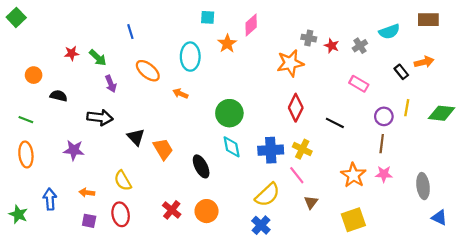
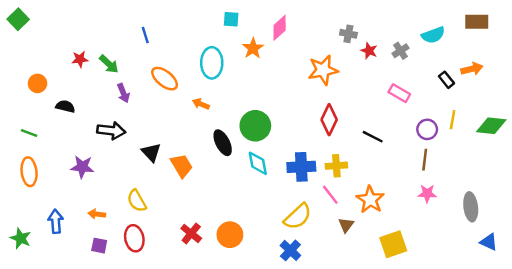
gray cross: (309, 38) -> (348, 34), moved
yellow cross: (302, 149) -> (336, 166), turned -30
black ellipse: (201, 166) -> (223, 143), moved
orange star: (353, 175) -> (370, 200), moved

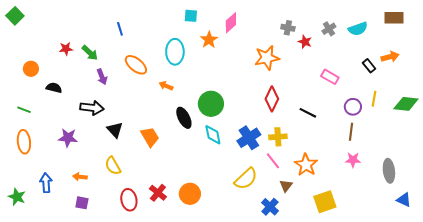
gray cross: (401, 51) -> (329, 29), moved
black triangle: (151, 152) -> (115, 130), moved
blue cross: (301, 167) -> (249, 138), turned -30
red ellipse: (134, 238) -> (129, 200), moved
blue cross: (290, 250) -> (270, 207), moved

